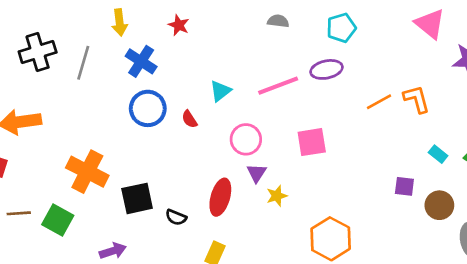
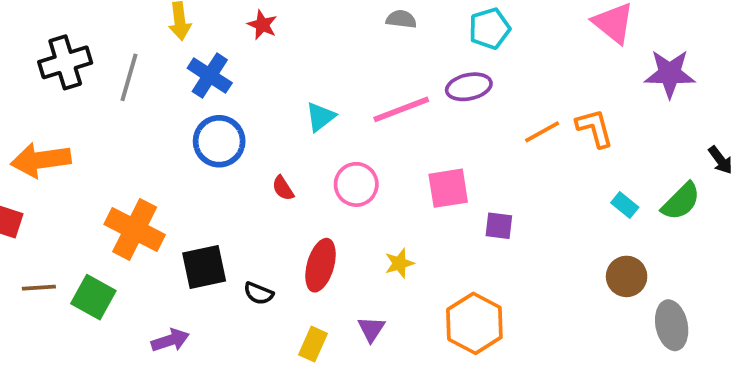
red semicircle: (189, 119) -> (283, 188), moved
purple triangle: (257, 173) -> (371, 329), moved
purple square: (404, 186) -> (499, 226), moved

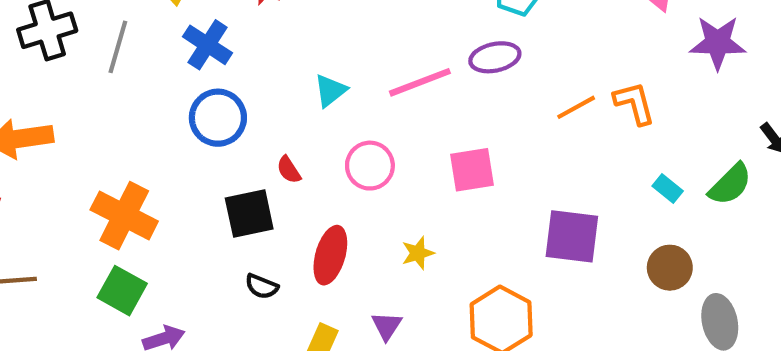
purple square: (499, 226) -> (572, 236), moved, size x1.8
black square: (204, 267) -> (249, 213), moved
green square: (93, 297) -> (122, 291), moved

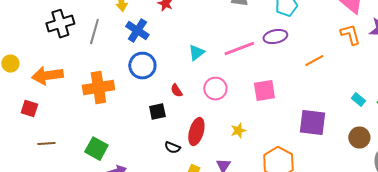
orange L-shape: (634, 103) -> (350, 35), moved
black square: (249, 213) -> (157, 112), size x0.7
orange cross: (124, 216) -> (98, 88), moved, turned -36
black semicircle: (262, 286) -> (172, 148), moved

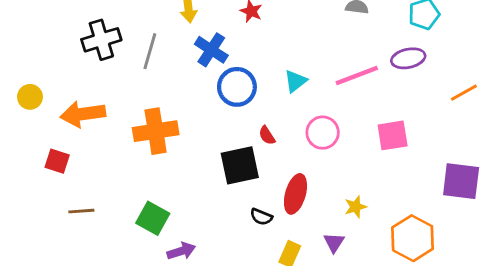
blue circle: (142, 66) -> (237, 87), moved
black square: (157, 112) -> (240, 165), size x1.6
yellow star: (238, 131) -> (355, 207), moved

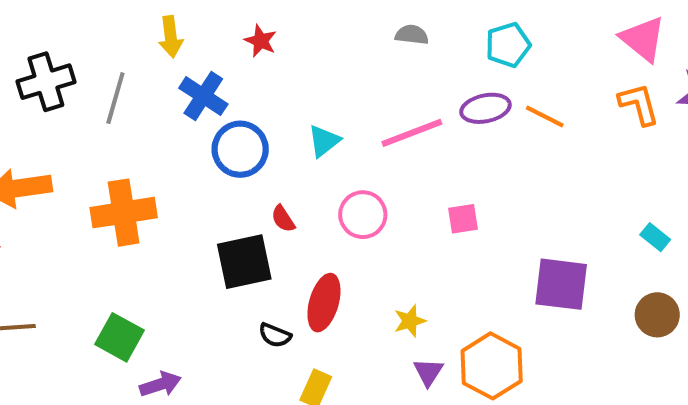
orange line: (464, 93) -> (545, 116), moved, turned 56
pink square: (393, 135) -> (463, 219), size x0.7
purple triangle: (334, 242) -> (428, 372), moved

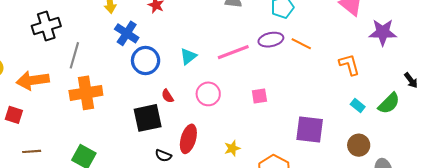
gray line: (115, 98) -> (74, 55), moved
orange L-shape: (639, 104) -> (349, 65), moved

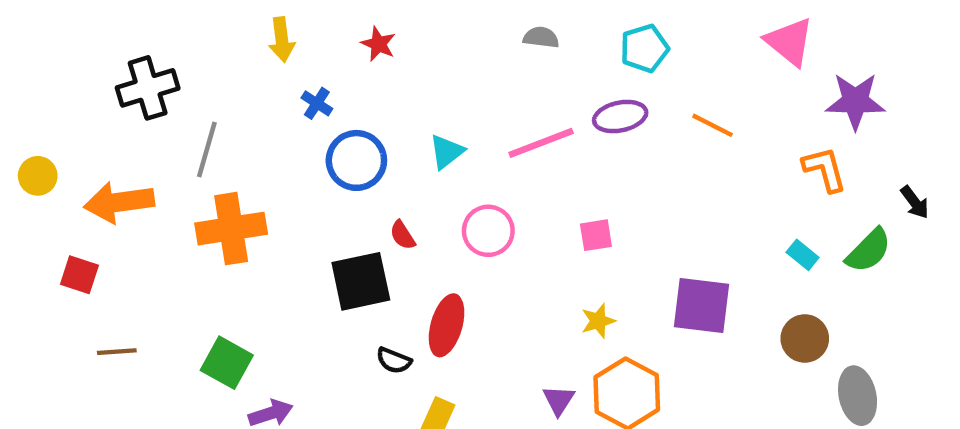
blue cross: (127, 33) -> (317, 103), size x0.6
orange line: (301, 44) -> (712, 125), moved
orange L-shape: (349, 65) -> (825, 169), moved
yellow star: (232, 148) -> (598, 321), moved

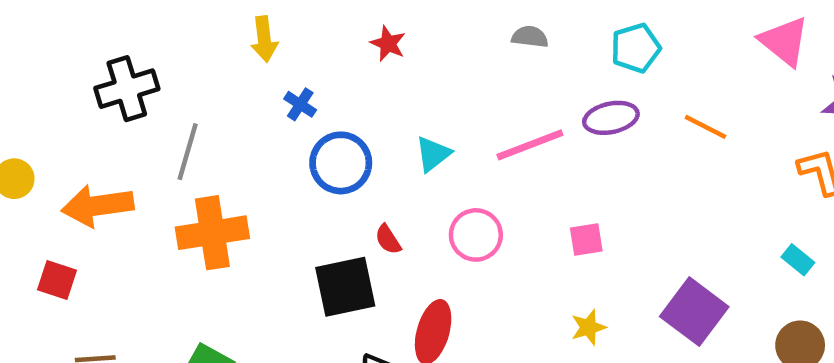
red star: (378, 44) -> (388, 44), moved
purple square: (701, 306) -> (694, 312), turned 30

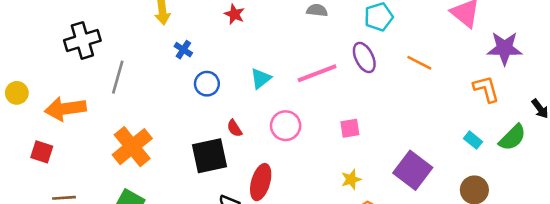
purple ellipse: (611, 118) -> (364, 57), turned 76
blue circle: (341, 163) -> (207, 84), size x0.7
orange cross: (212, 233) -> (132, 147), moved, turned -30

